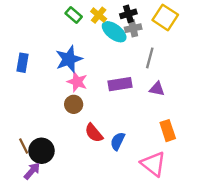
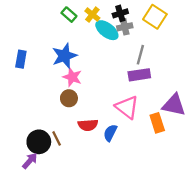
purple rectangle: (120, 84) -> (139, 75), moved
purple triangle: (157, 89) -> (174, 105), moved, size x1.6
red semicircle: (94, 133) -> (88, 125), turned -54
brown line: (24, 146) -> (57, 138), moved
pink triangle: (153, 164) -> (127, 107), moved

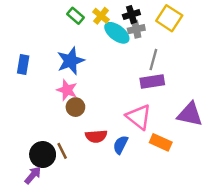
pink star: (72, 77) -> (67, 90), moved
orange rectangle: (157, 123) -> (161, 142), moved, turned -48

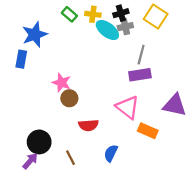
yellow cross: (101, 16) -> (93, 14), turned -32
blue star: (71, 61) -> (35, 34), moved
blue semicircle: (120, 145) -> (111, 153), moved
brown line: (62, 151) -> (70, 158), moved

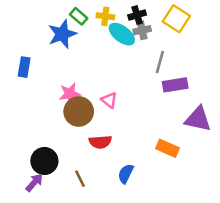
blue star: (35, 34) -> (62, 34), moved
purple rectangle: (140, 75) -> (175, 85), moved
pink star: (62, 83) -> (70, 94), turned -30
brown circle: (69, 98) -> (79, 111), size x1.5
pink triangle: (128, 107) -> (109, 100), moved, size x0.6

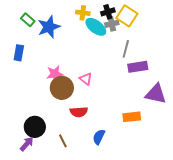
green rectangle: (79, 16) -> (28, 20), moved
yellow square: (176, 19) -> (127, 16), moved
orange rectangle: (168, 148) -> (132, 117), turned -30

